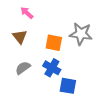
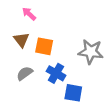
gray star: (81, 34) -> (91, 52), moved
orange square: (54, 43) -> (44, 46), moved

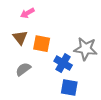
pink arrow: (29, 14) -> (27, 13), turned -72
blue cross: (56, 73) -> (63, 63), moved

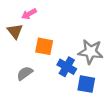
brown triangle: (20, 38) -> (15, 31), moved
blue square: (69, 88) -> (86, 84), moved

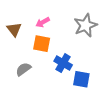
pink arrow: (29, 14) -> (43, 22), moved
gray star: (91, 52) -> (85, 25), moved, turned -30

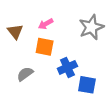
blue cross: (63, 63) -> (67, 67), turned 36

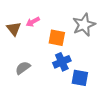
pink arrow: (46, 24) -> (33, 22), moved
orange square: (45, 47) -> (57, 38), moved

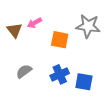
gray star: (84, 25) -> (88, 26), turned 30
blue cross: (62, 62) -> (60, 74), moved

